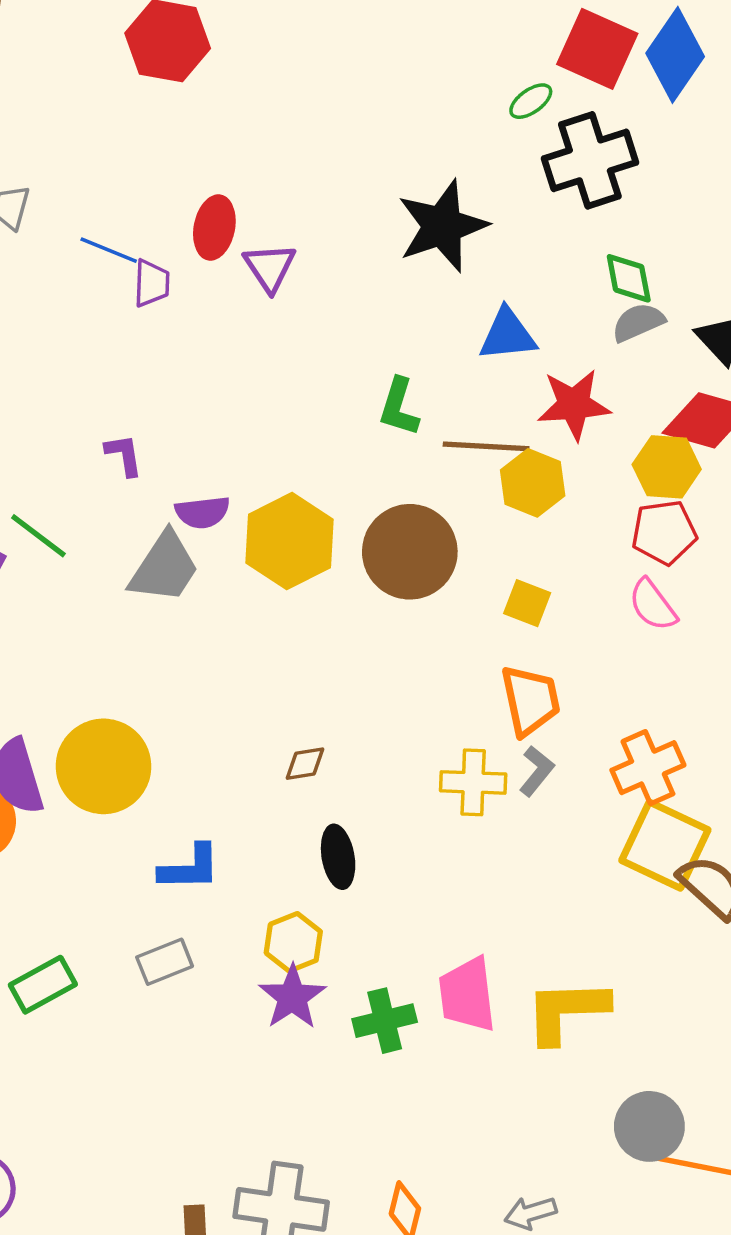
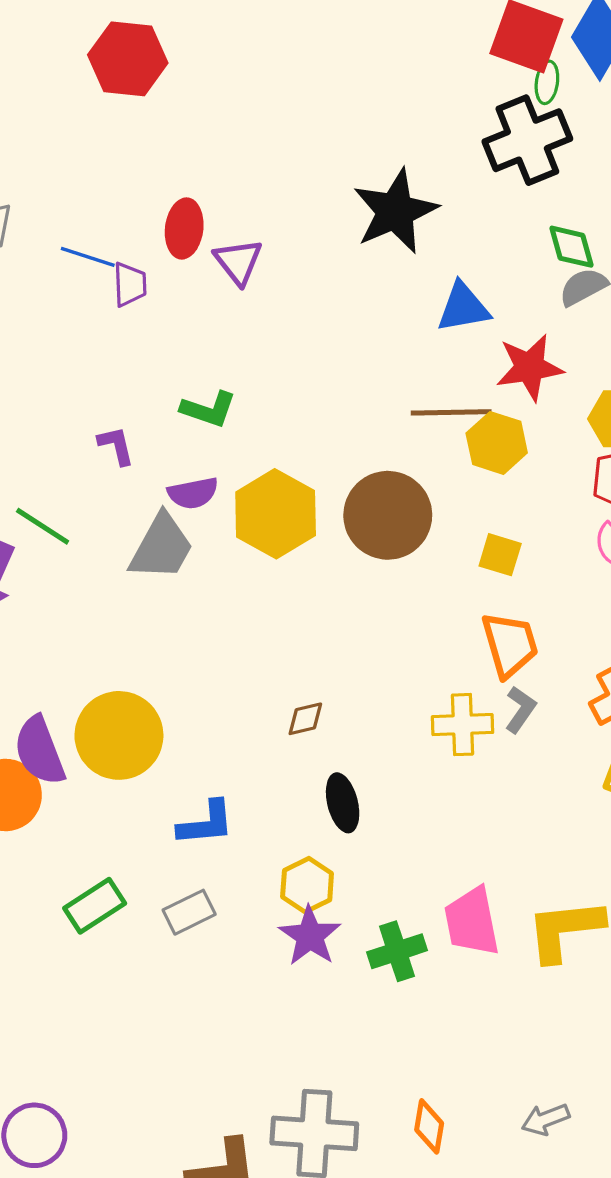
green ellipse: (531, 101) -> (547, 82), moved, turned -42
green L-shape: (399, 407) -> (209, 409), moved, turned -84
green rectangle: (43, 985) -> (95, 906), moved

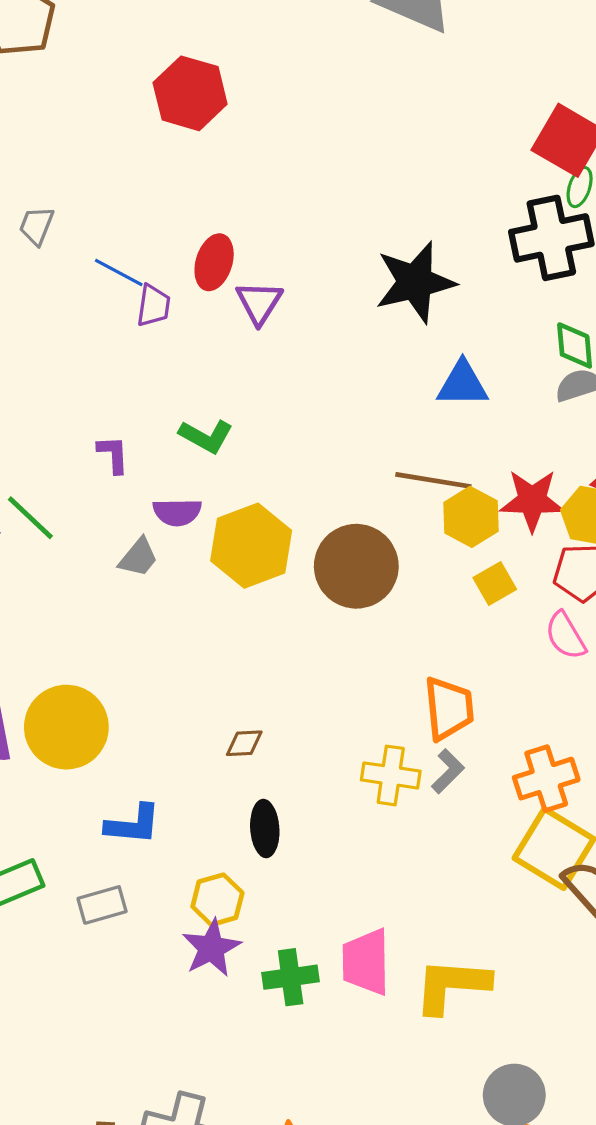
red star: (530, 367) -> (532, 500), moved
gray trapezoid: (161, 547) -> (138, 557), size x0.6
yellow square: (500, 555) -> (495, 584), moved, turned 33

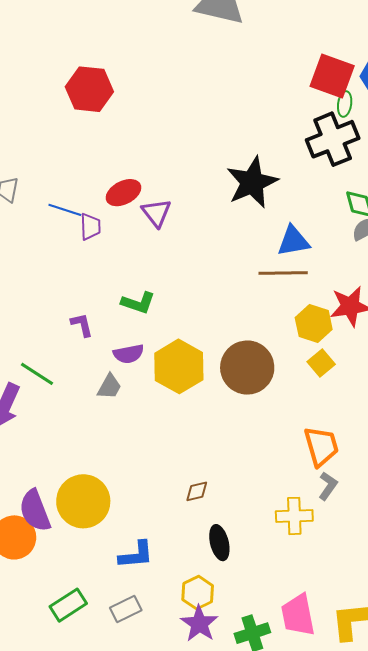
red ellipse: (214, 262) -> (124, 193), turned 56
brown line: (433, 480) -> (283, 273), moved
yellow square: (495, 584) -> (321, 363), moved
yellow cross: (391, 775) -> (294, 516), moved

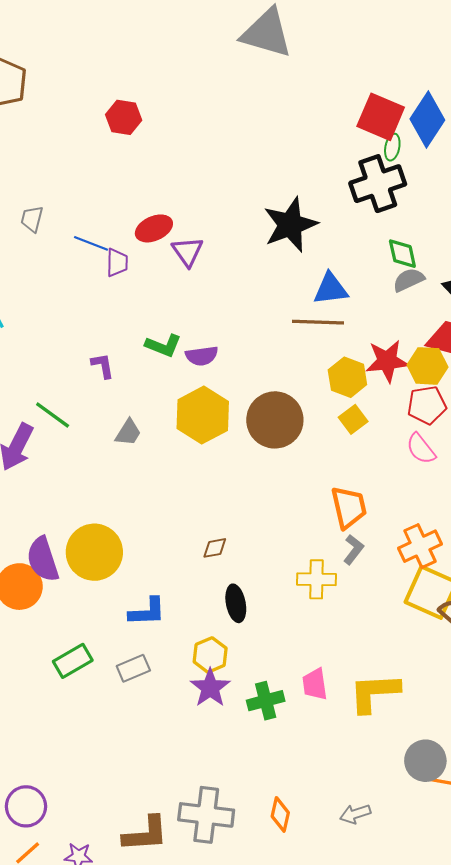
red hexagon: (89, 89) -> (124, 117), size x0.7
purple semicircle: (129, 354) -> (202, 356), moved
pink trapezoid: (298, 615) -> (315, 684), size x0.7

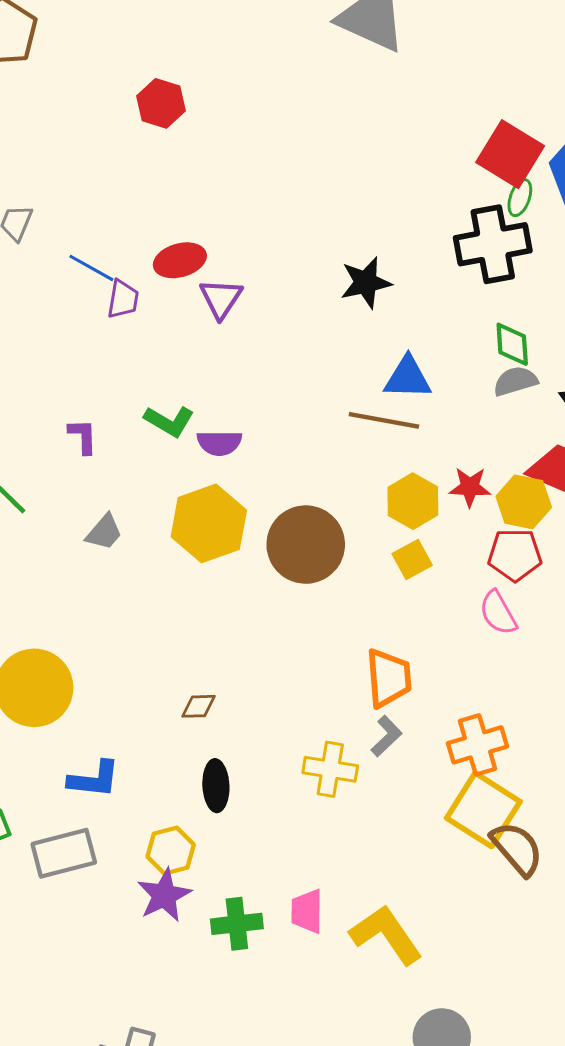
black star: (290, 225) -> (366, 283), size x0.7
red star: (387, 361) -> (470, 487), size x0.7
gray rectangle: (133, 668) -> (64, 853), size x1.4
yellow L-shape: (374, 693) -> (386, 935), turned 50

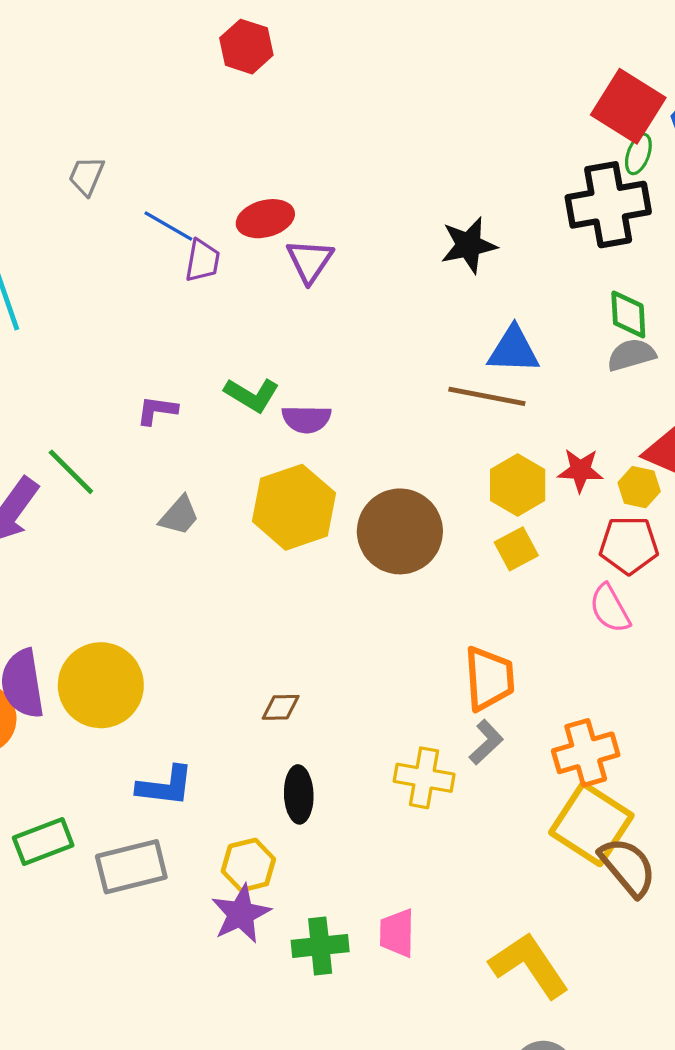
purple L-shape: (83, 436) -> (157, 410), turned -81
yellow hexagon: (524, 502) -> (639, 487), size x0.7
yellow L-shape: (386, 935) -> (529, 965), moved

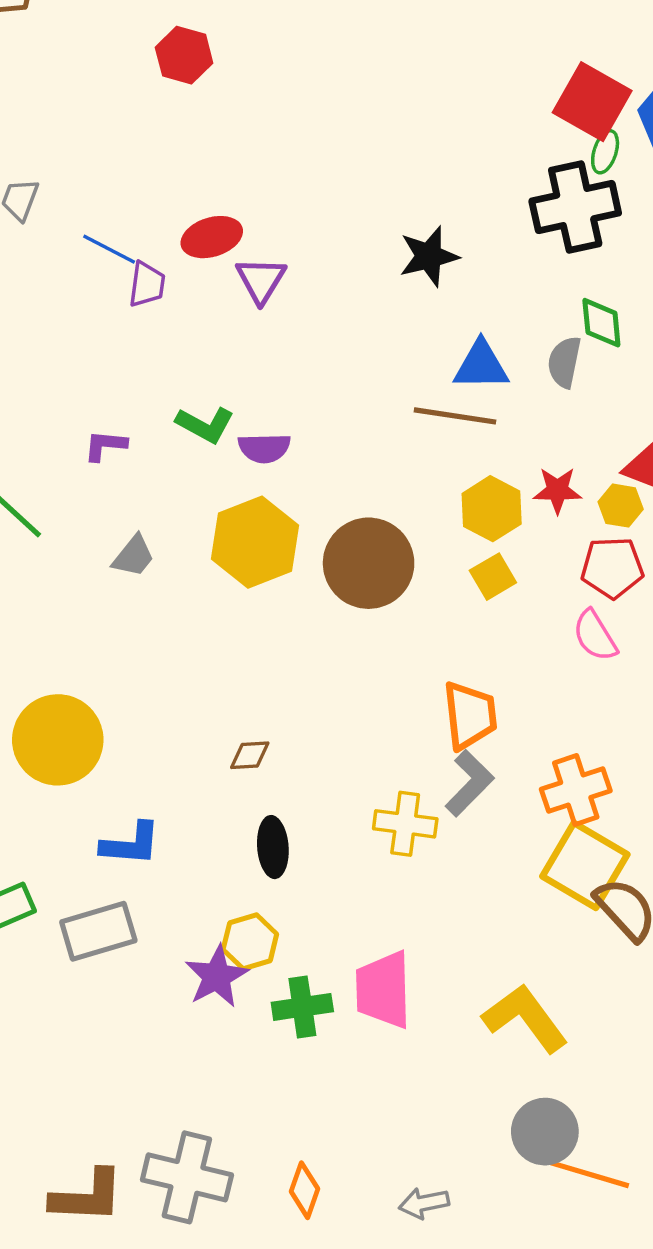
gray semicircle: (631, 355) -> (564, 362), moved, turned -60
gray L-shape: (486, 742) -> (469, 783), size x1.4
yellow hexagon: (248, 865) -> (250, 942), moved
pink trapezoid: (397, 933) -> (383, 990), size x1.5

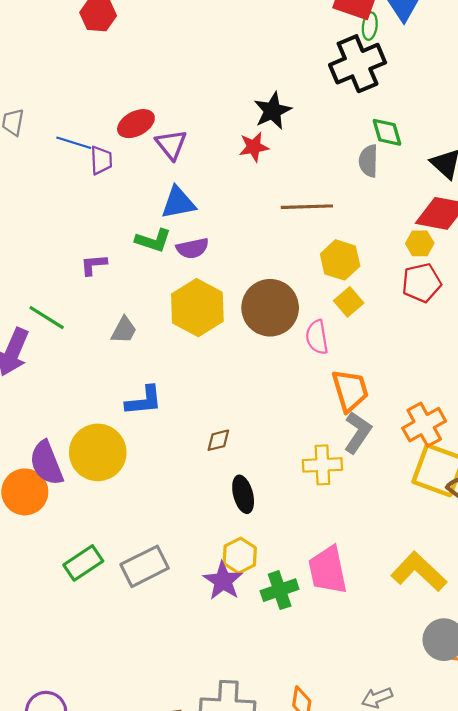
blue triangle: (481, 366) -> (178, 203), moved
red star: (557, 490) -> (254, 147), moved
pink semicircle: (595, 636) -> (317, 337), moved, turned 32
blue L-shape: (131, 844) -> (144, 401), moved

